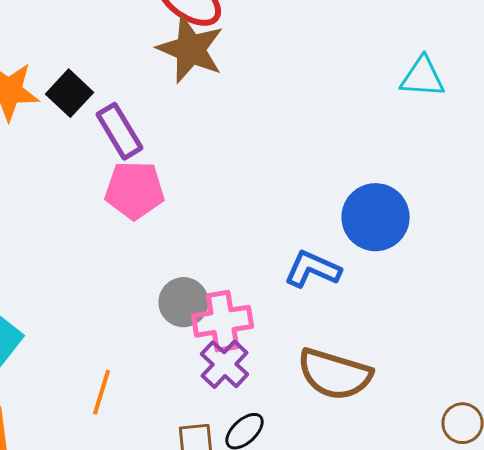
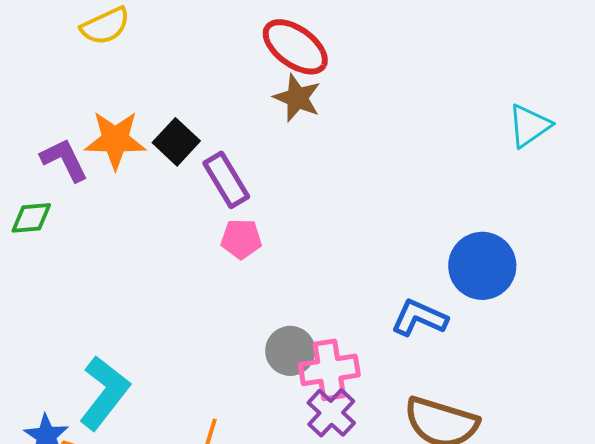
brown star: (191, 49) -> (297, 98), size x0.7
cyan triangle: (423, 77) -> (529, 126), turned -39
pink pentagon: (135, 190) -> (241, 239), size x0.7

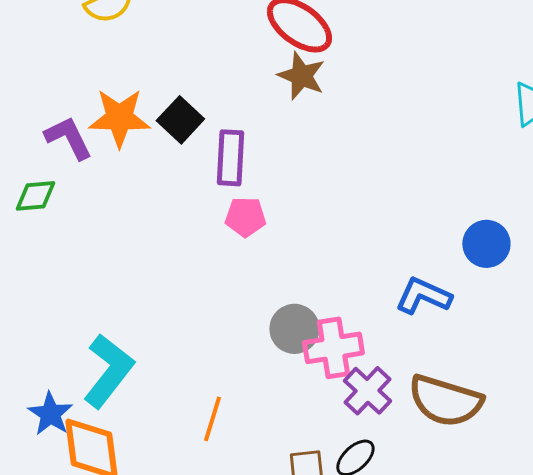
purple rectangle: (226, 180) -> (230, 158), turned 34
blue circle: (482, 266) -> (486, 244), size x0.7
purple cross: (331, 413) -> (367, 391), moved

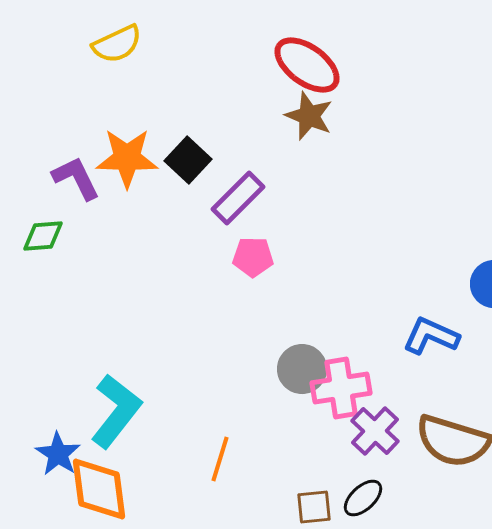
purple rectangle: (230, 158) -> (238, 198), turned 42

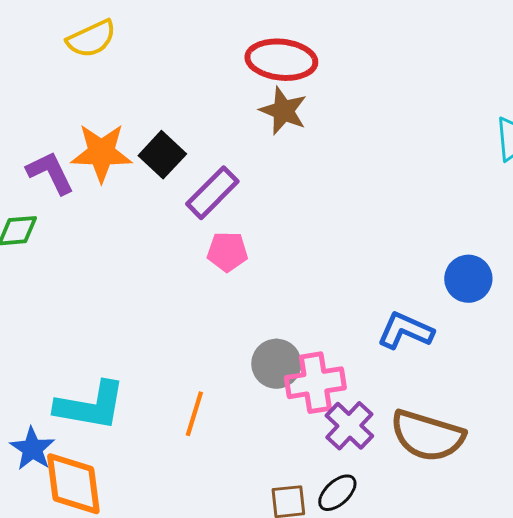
red ellipse: (307, 65) -> (281, 60), turned -30
cyan L-shape: (116, 411) -> (90, 406), turned 62
orange line: (220, 459) -> (194, 414), moved

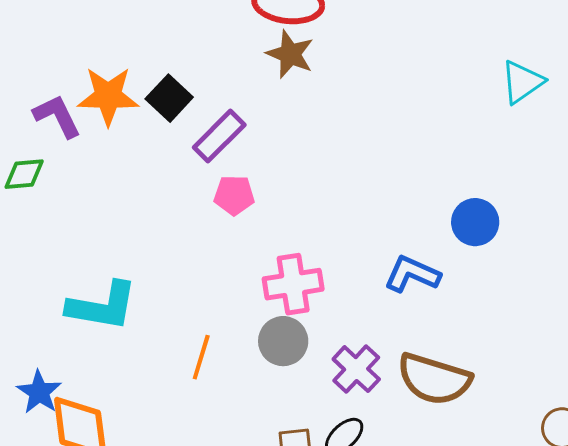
gray circle: (276, 364) -> (283, 341), moved
pink cross: (315, 383) -> (293, 284), moved
cyan L-shape: (90, 406) -> (102, 306), moved

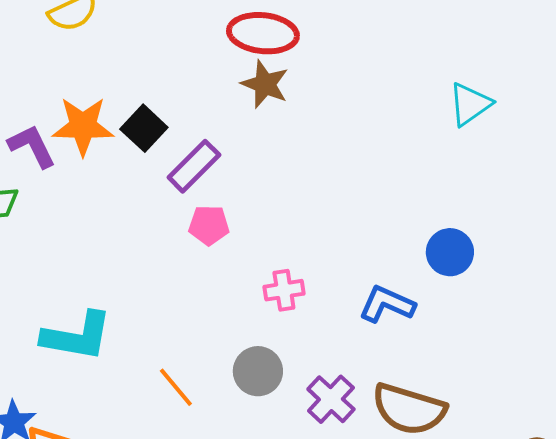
cyan triangle: (522, 82) -> (470, 104), moved
pink cross: (293, 284) -> (284, 290), moved, size x0.7
orange line: (201, 357) -> (176, 387), turned -57

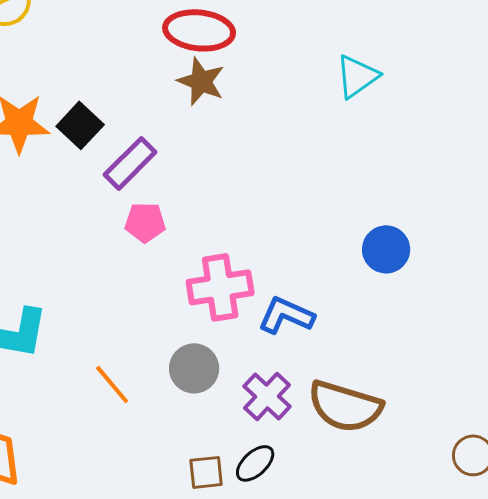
cyan triangle: (470, 104) -> (357, 76), moved
pink cross: (284, 290) -> (220, 287), size x1.6
blue L-shape: (387, 304) -> (286, 315), moved

